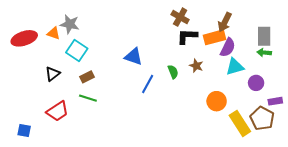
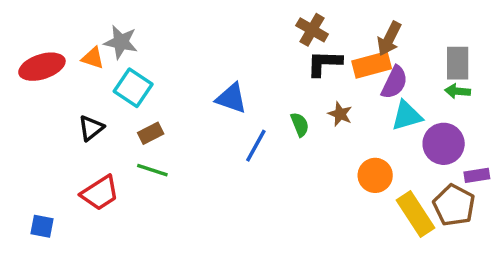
purple circle: (256, 83) -> (444, 144), size x1.5

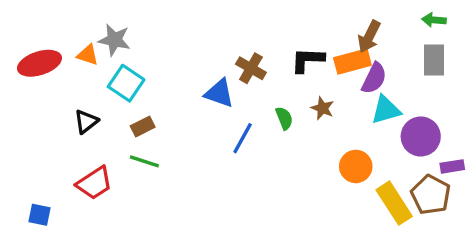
brown cross: (312, 30) -> (251, 68), moved
green arrow: (458, 91) -> (434, 20), moved

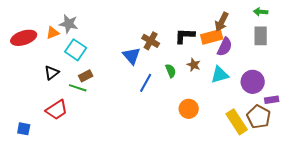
orange triangle: (88, 55) -> (53, 33), turned -40
blue triangle: (219, 93) -> (132, 56), turned 30
cyan triangle: (386, 110) -> (220, 75), moved
green line: (144, 161) -> (78, 88), moved
orange circle: (356, 166) -> (189, 109), moved

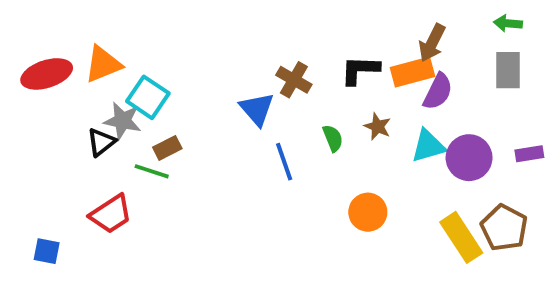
gray star: (69, 24) -> (123, 121), moved
orange triangle: (53, 33) -> (103, 64), size x1.5
purple circle: (253, 82) -> (469, 158), moved
blue line: (146, 83) -> (284, 162), turned -48
purple rectangle: (272, 100) -> (529, 154), moved

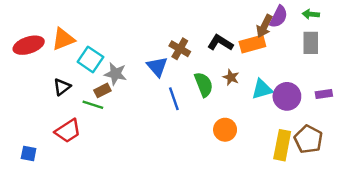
black L-shape: (360, 70) -> (220, 43), turned 30
purple semicircle: (438, 91) -> (279, 17), moved
gray star: (123, 121) -> (116, 74), moved
green semicircle: (333, 138) -> (204, 84), size x1.5
yellow rectangle: (461, 237) -> (282, 145), turned 44

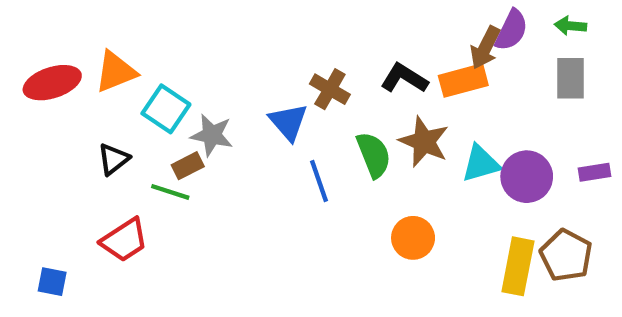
brown star: (231, 77) -> (424, 142), size x1.6

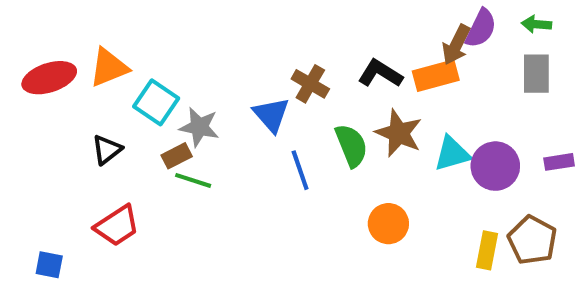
green line: (170, 192) -> (193, 180), moved
yellow rectangle: (518, 266) -> (487, 250), size x0.7

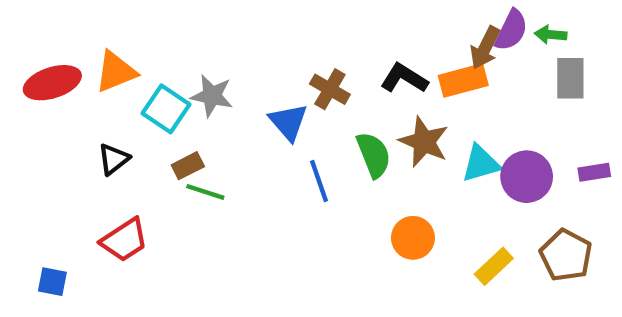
green arrow: (536, 24) -> (551, 35), moved
gray star: (199, 127) -> (212, 96), moved
yellow rectangle: (487, 250) -> (494, 266), moved, turned 36

